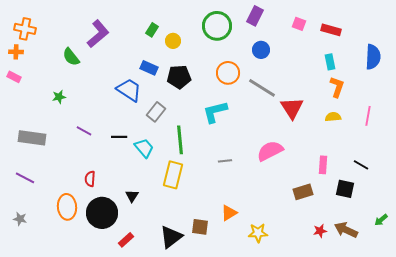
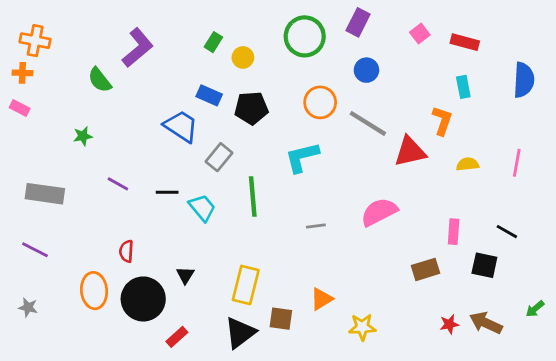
pink square: (299, 24) -> (420, 34), turned 32
orange L-shape: (337, 87) -> (442, 121), moved
red triangle: (292, 108) -> (410, 152), turned 50
yellow rectangle: (173, 175) -> (246, 285), moved

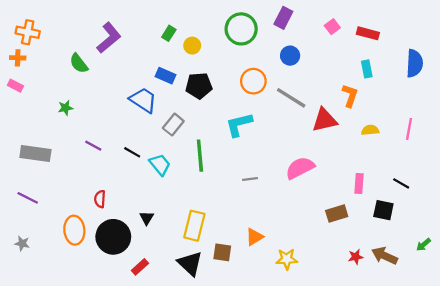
black line: (167, 192) -> (132, 152), turned 30
black triangle: (240, 333) -> (190, 263), turned -40

